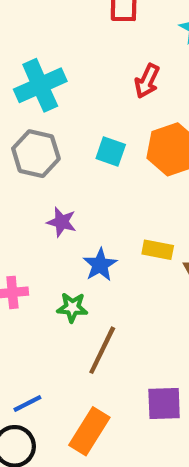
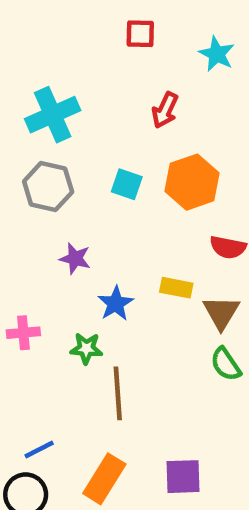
brown line: (102, 350) -> (118, 393), turned -30
purple square: (164, 404) -> (183, 477), moved

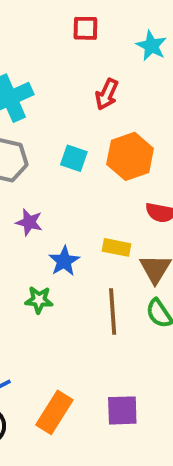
brown line: (118, 393) -> (113, 312), moved

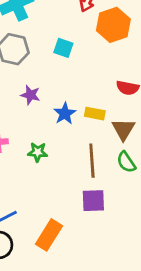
orange hexagon: (130, 156) -> (113, 25), moved
blue star: (64, 261) -> (65, 114), moved
purple square: (122, 410) -> (93, 201), moved

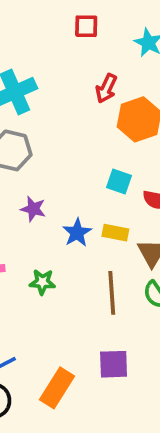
cyan square: (63, 48) -> (119, 182), moved
purple square: (93, 201) -> (114, 364), moved

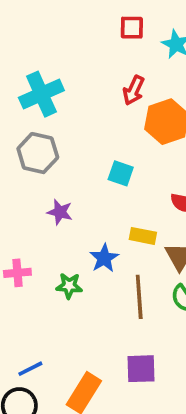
red square: (86, 26) -> (132, 28), moved
cyan square: (119, 182) -> (121, 173), moved
blue star: (77, 233) -> (104, 258), moved

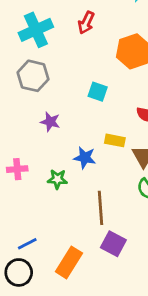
red arrow: (134, 90) -> (86, 23), moved
blue star: (104, 258) -> (85, 158), turned -30
brown line: (139, 297) -> (100, 208), moved
purple square: (141, 369) -> (113, 244), turned 30

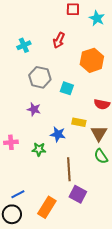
cyan cross: (36, 30) -> (24, 45), size x0.6
gray hexagon: (33, 76) -> (40, 77), moved

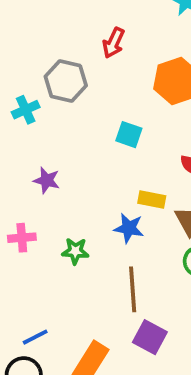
cyan cross: (24, 45) -> (26, 110), moved
gray hexagon: (40, 77) -> (66, 81), moved
purple star: (34, 109) -> (47, 180), moved
blue star: (58, 134) -> (129, 228), moved

